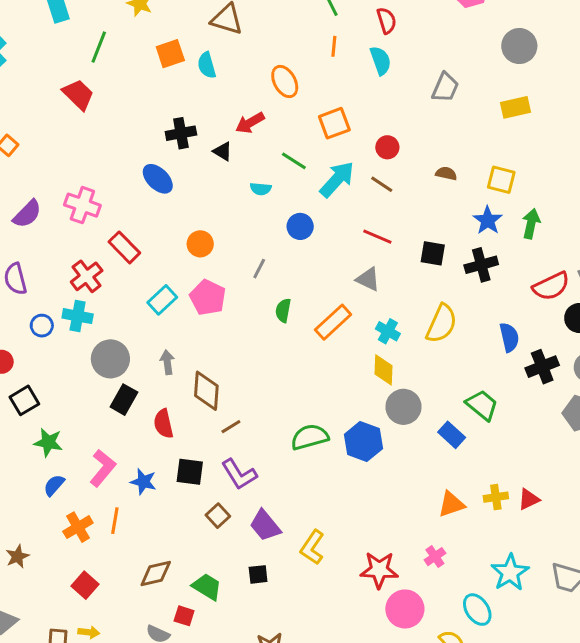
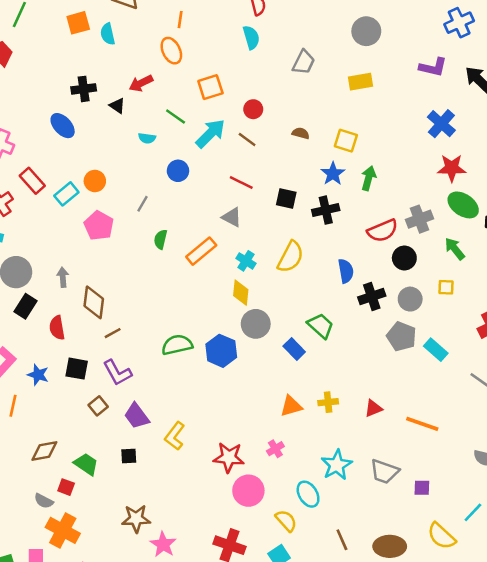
orange line: (334, 46) -> (180, 20), moved
cyan rectangle: (162, 300) -> (66, 194), moved
red triangle: (529, 499) -> (373, 408), moved

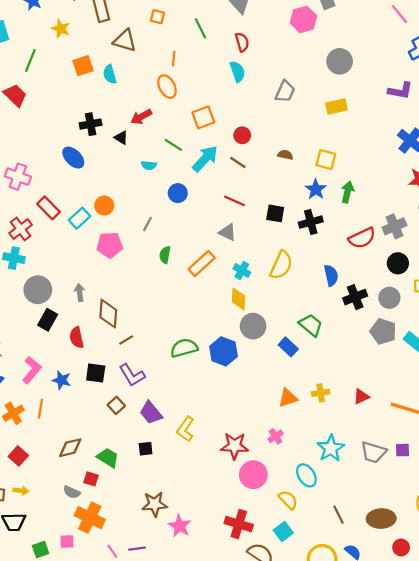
pink pentagon: (99, 226) -> (110, 245), turned -30
black circle: (404, 258) -> (398, 263), moved
purple square: (422, 488) -> (403, 450), moved

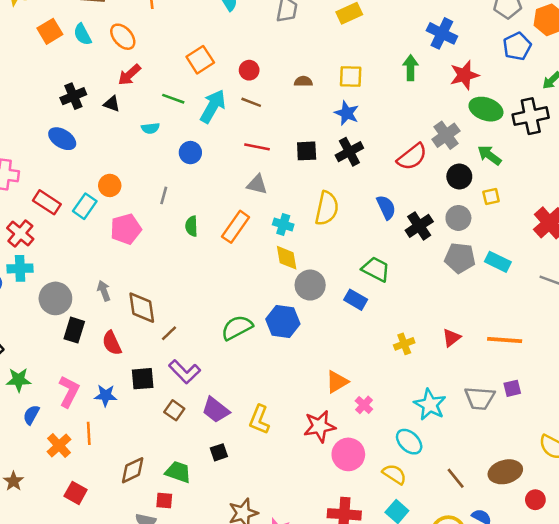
orange ellipse: (167, 87) -> (123, 37), moved
green arrow: (348, 192) -> (411, 68), moved
orange triangle: (288, 398) -> (337, 382), moved

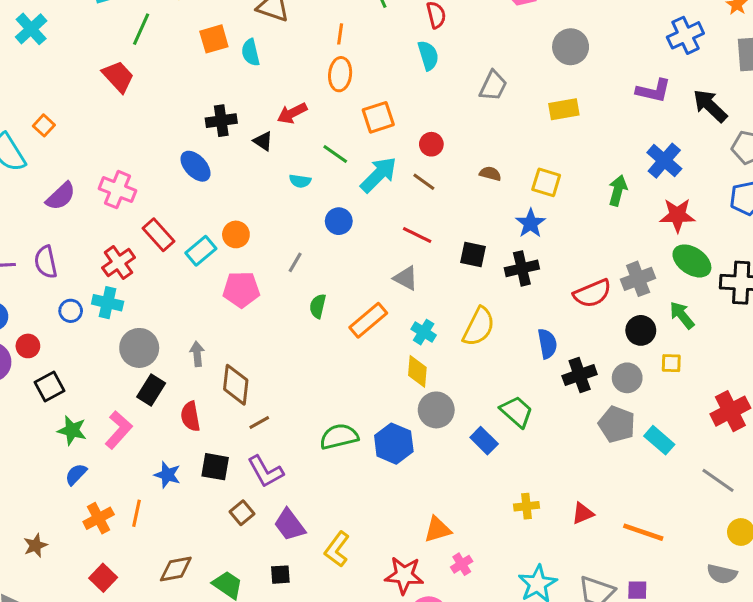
orange ellipse: (123, 37) -> (340, 74), moved, turned 32
pink L-shape: (69, 391) -> (119, 430), moved

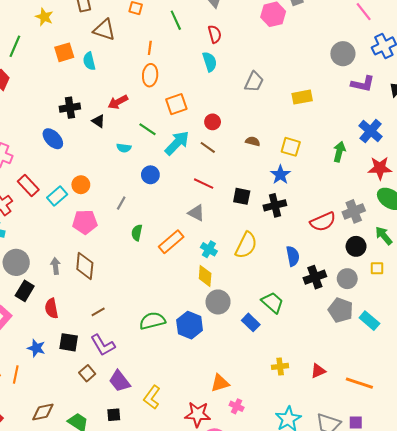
gray circle: (571, 47) -> (343, 54), moved
brown diamond: (236, 385) -> (85, 266), moved
pink cross: (462, 564) -> (237, 406), turned -32

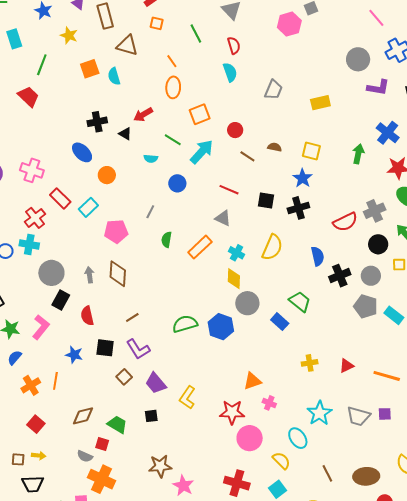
orange line: (150, 48) -> (172, 61), turned -40
brown line: (208, 147) -> (247, 156), moved
orange circle: (81, 185) -> (107, 175), moved

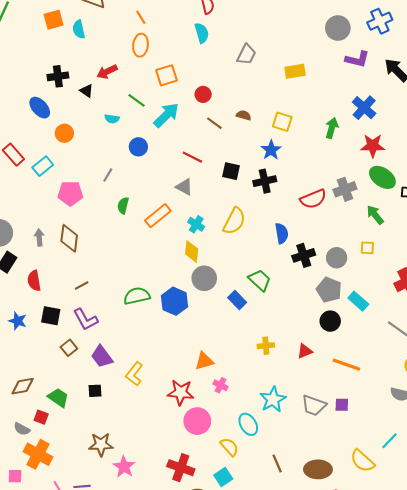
black circle: (378, 244) -> (330, 321), moved

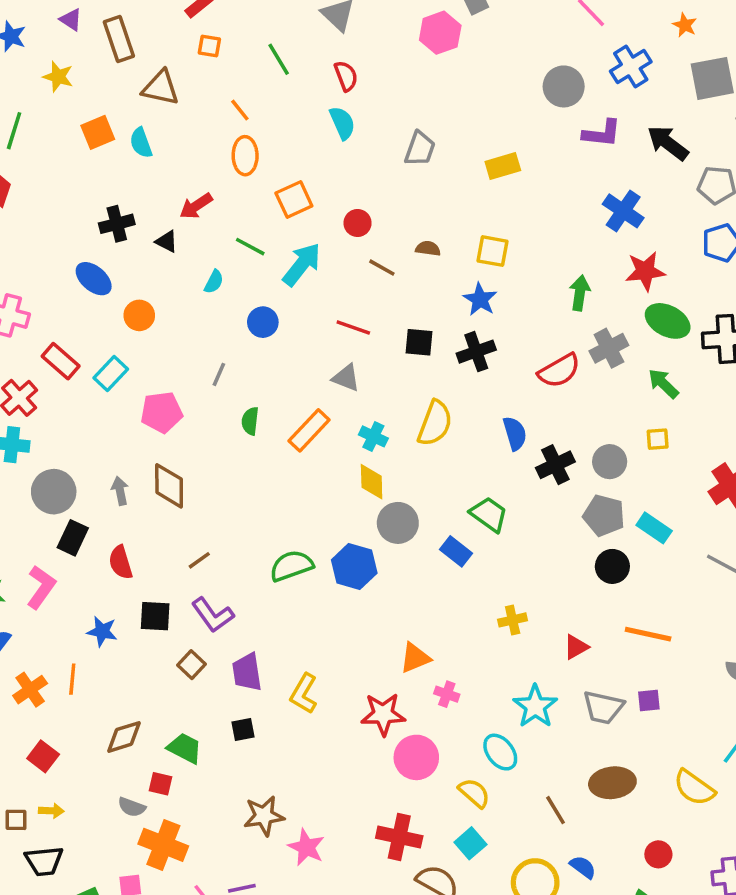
cyan semicircle: (112, 119) -> (214, 282), turned -64
green arrow: (332, 128) -> (580, 293), moved
red triangle: (305, 351) -> (576, 647), moved
purple trapezoid: (102, 357) -> (247, 672), turned 35
brown ellipse: (318, 469) -> (612, 783), moved

